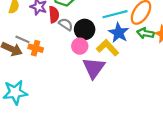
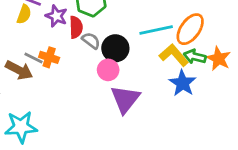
blue star: (119, 33) -> (183, 83), moved
orange cross: (36, 48) -> (49, 57), moved
yellow L-shape: (107, 48) -> (174, 55), moved

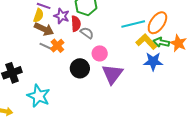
black circle: (115, 48) -> (80, 68), moved
orange cross: (49, 57) -> (57, 46), turned 32
brown arrow: (19, 70) -> (44, 29), moved
blue star: (183, 83) -> (153, 61), turned -30
cyan star: (21, 127) -> (39, 96), turned 30

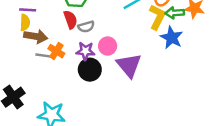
purple star: (62, 16) -> (85, 51), moved
gray semicircle: (87, 33) -> (86, 27), turned 144
yellow L-shape: (146, 42) -> (157, 17), turned 85
blue star: (153, 61) -> (172, 38), turned -30

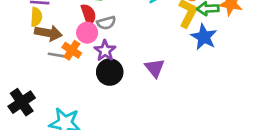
pink circle: (108, 46) -> (87, 33), moved
purple star: (85, 51) -> (105, 51), turned 30
purple triangle: (129, 65) -> (155, 68), size x0.7

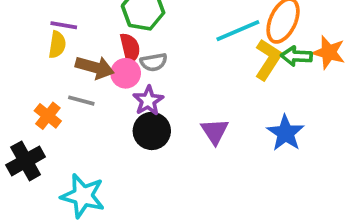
brown arrow: (48, 33) -> (95, 67), moved
blue star: (204, 37) -> (286, 133), moved
orange cross: (72, 50) -> (48, 116), moved

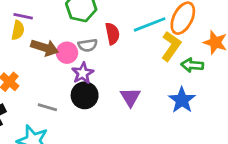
red semicircle: (130, 48) -> (112, 34), moved
green arrow: (296, 56) -> (192, 65), moved
gray line: (81, 101) -> (47, 107), moved

